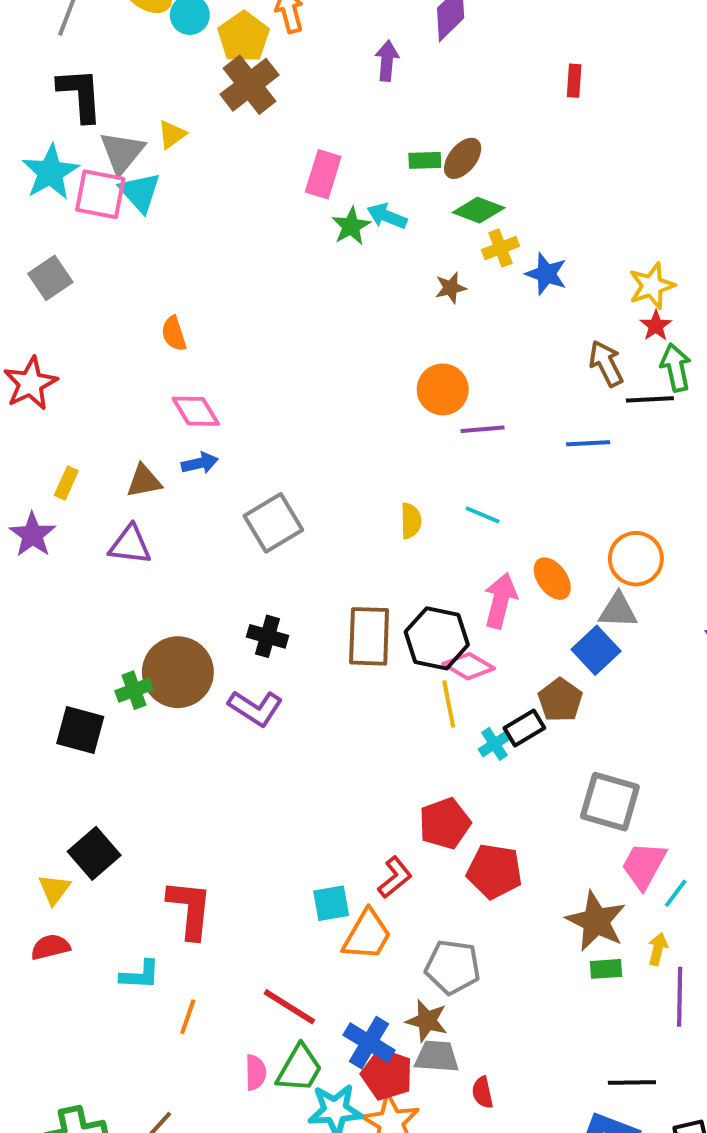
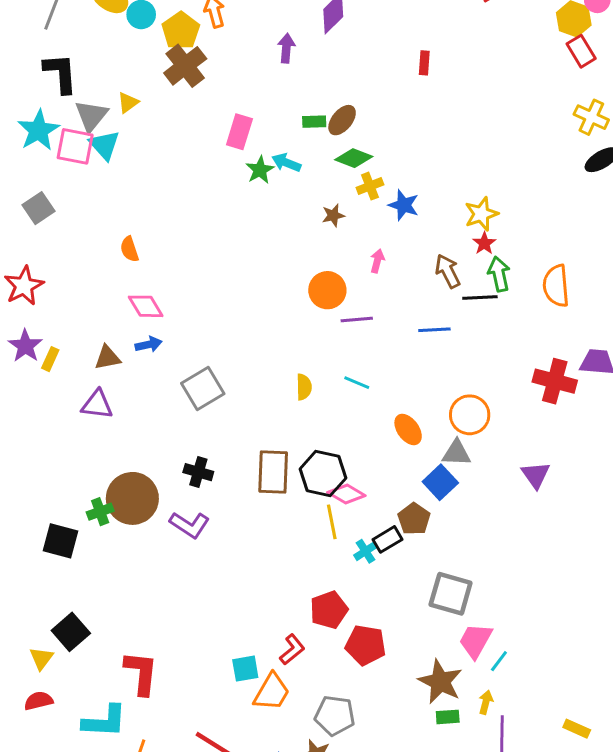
purple star: (32, 535) -> (25, 346), moved
pink arrow: (500, 600) -> (377, 261), moved, size x0.6
cyan L-shape: (140, 975) -> (105, 721), size x1.5

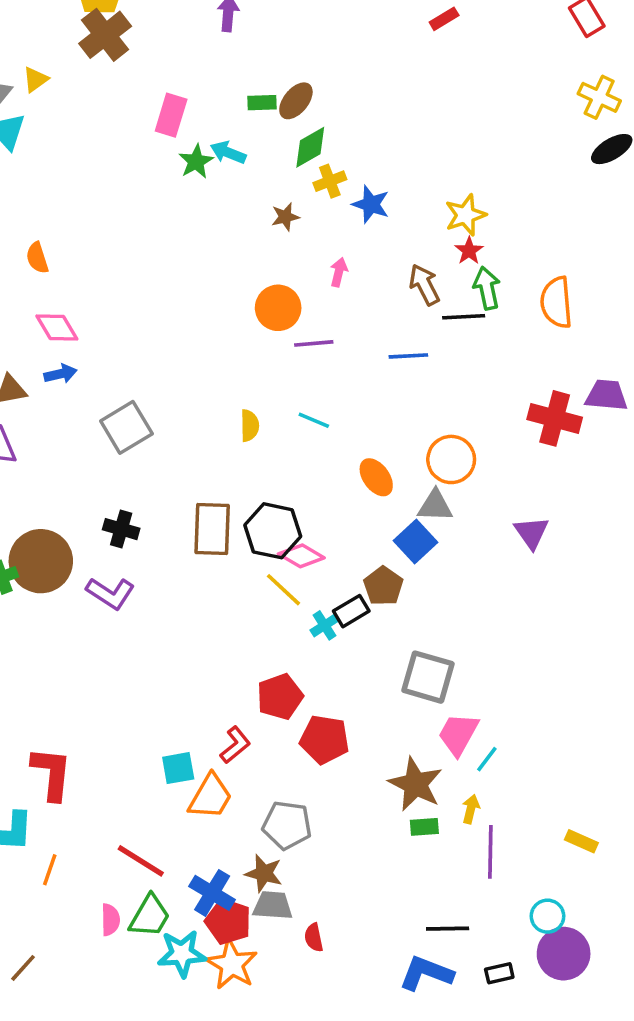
red rectangle: (424, 63) -> (444, 19), moved, turned 55
green diamond: (354, 158) -> (310, 147), turned -51
yellow line: (332, 522) -> (283, 590), turned -36

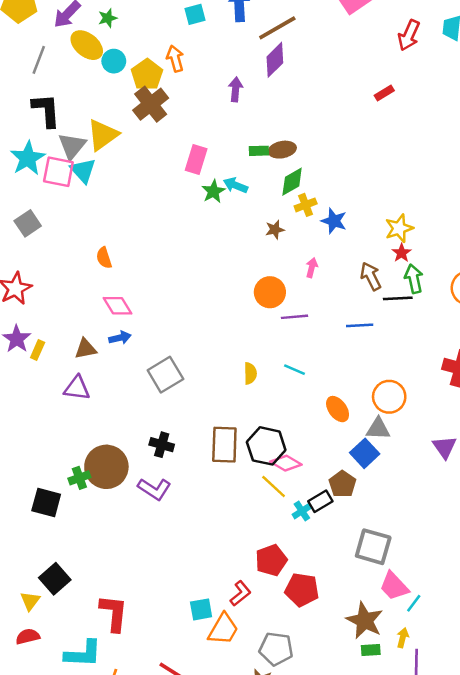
yellow triangle: (35, 79) -> (103, 135), size x1.8
brown ellipse: (296, 101) -> (282, 150), turned 40
pink trapezoid: (458, 734) -> (394, 586), turned -72

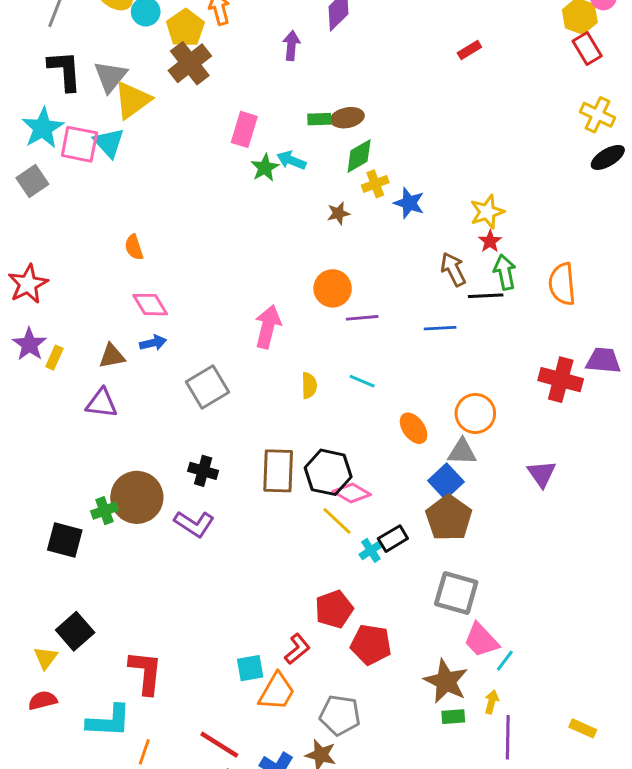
gray triangle: (72, 146) -> (110, 76), moved
gray square: (28, 223) -> (32, 181), moved
pink arrow: (312, 268) -> (268, 327), moved, size x1.8
brown pentagon: (342, 484) -> (449, 518), moved, size x1.4

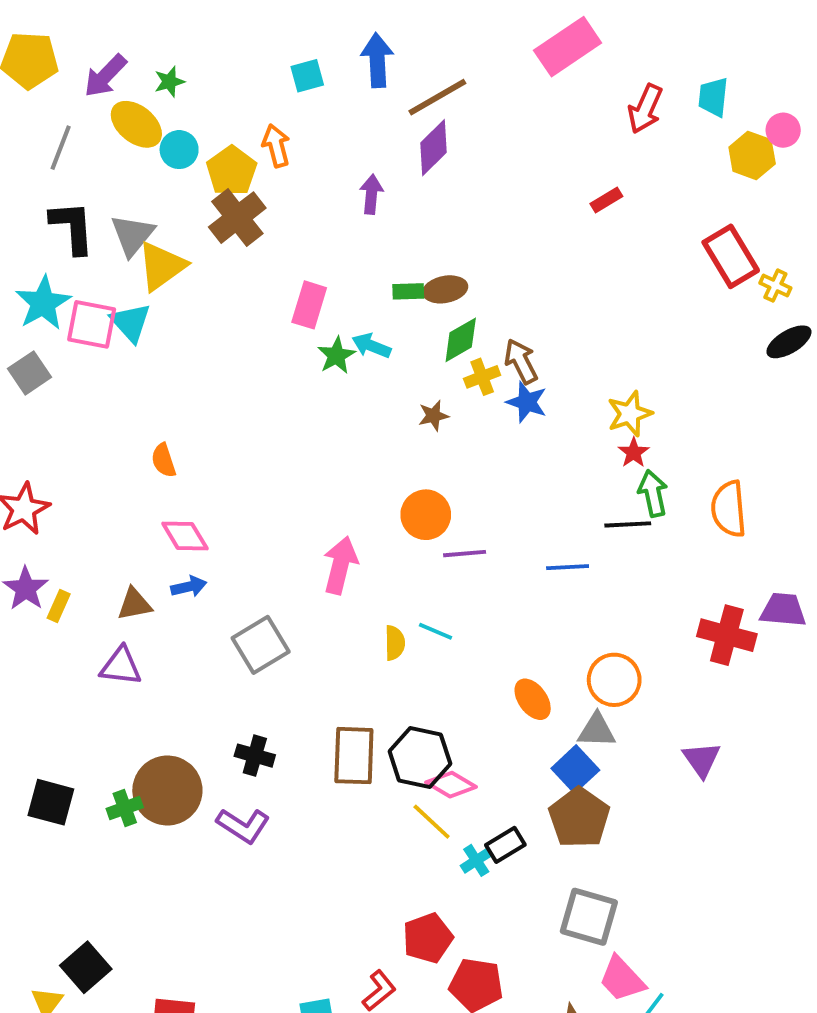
red rectangle: (587, 49) -> (731, 256), moved, size x1.4
yellow cross: (597, 115) -> (775, 286), size x0.7
brown arrow: (453, 269) -> (521, 361), moved
cyan line: (362, 381) -> (435, 631), moved
black square: (65, 540) -> (51, 802), moved

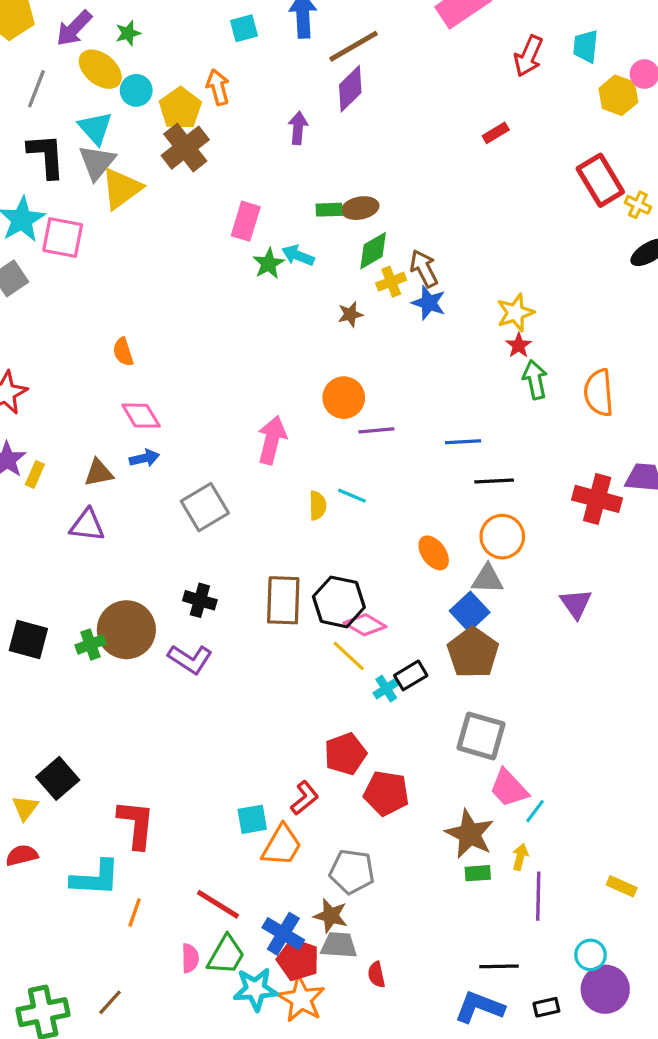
cyan triangle: (131, 322) -> (95, 128), moved
black line: (628, 524) -> (494, 481), moved

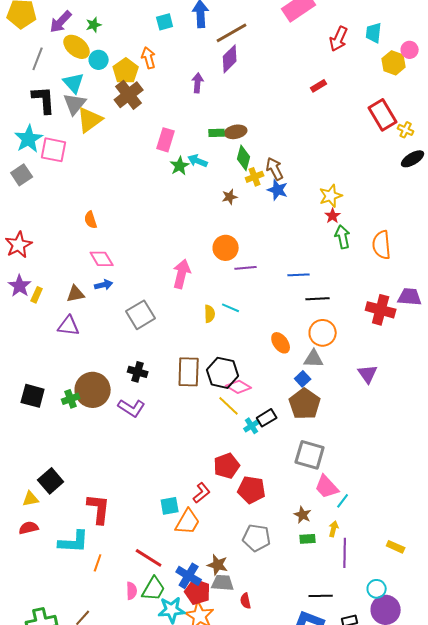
green diamond: (373, 251) -> (244, 158), turned -45
blue square: (470, 612) -> (303, 379), size x0.7
yellow triangle: (25, 808) -> (31, 499), turned 42
brown star: (470, 834) -> (303, 515), size x0.6
gray pentagon: (352, 872) -> (257, 538), moved

